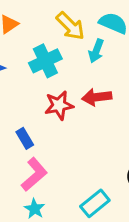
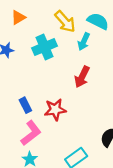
red arrow: (97, 97) -> (82, 77), turned -60
red star: (59, 105) -> (55, 110), moved

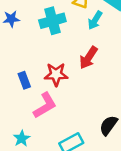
red star: (55, 110) -> (56, 74), moved
pink L-shape: (31, 133) -> (45, 105), moved

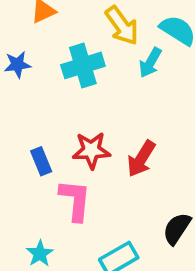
red arrow: (88, 58) -> (141, 159), moved
pink L-shape: (45, 105) -> (75, 200), turned -52

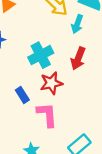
cyan cross: (83, 65) -> (41, 55), moved
red arrow: (141, 159) -> (78, 58), moved

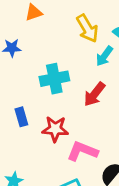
red star: (51, 83) -> (55, 129), moved
pink L-shape: (47, 115) -> (82, 151), moved, turned -80

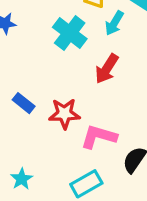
cyan cross: (54, 79) -> (70, 33), moved, turned -36
blue rectangle: (21, 117) -> (24, 103), turned -30

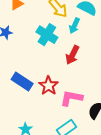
blue rectangle: (24, 103) -> (22, 81), size x1.5
red star: (64, 114) -> (48, 86), turned -30

